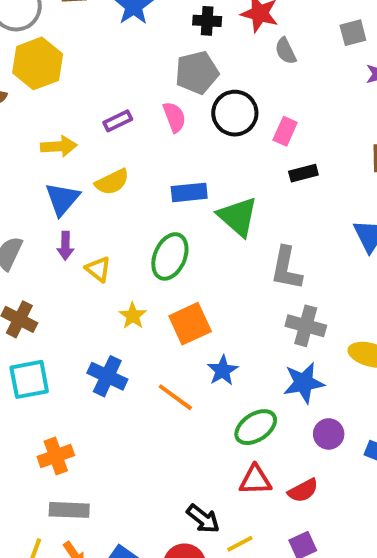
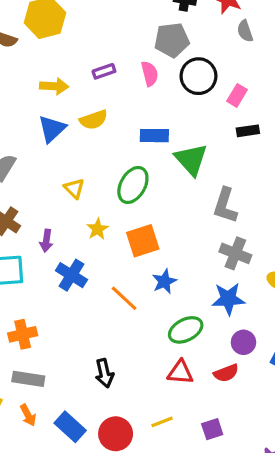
purple arrow: (65, 246) -> (46, 241), moved
red semicircle: (303, 491) -> (226, 373), moved
black arrow: (203, 519) -> (104, 373), moved, turned 32

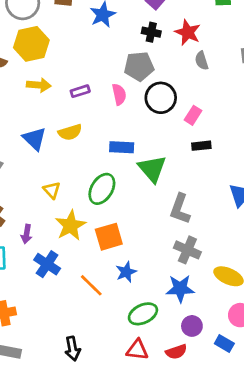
yellow arrow: (54, 86) -> (39, 85), moved
blue triangle: (52, 129) -> (34, 139), turned -35
yellow star: (98, 229) -> (71, 225), size x1.6

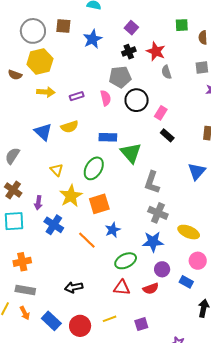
black cross: (151, 32) -> (129, 52), turned -32
black rectangle: (201, 146) -> (167, 135), turned 48
black arrow: (73, 349) -> (74, 287), turned 90

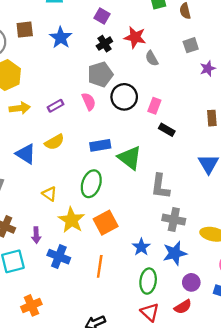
blue star: (113, 230) -> (141, 247), moved
orange line: (87, 240) -> (100, 266), turned 66
green ellipse: (126, 261) -> (148, 281), turned -45
red triangle: (122, 288) -> (150, 312), turned 48

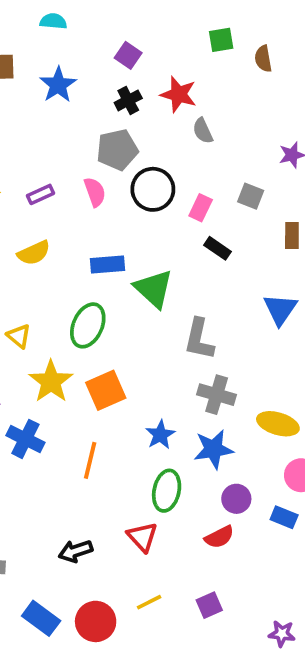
gray square: (191, 45) -> (251, 196), moved, turned 35
red triangle: (150, 312) -> (142, 537), moved

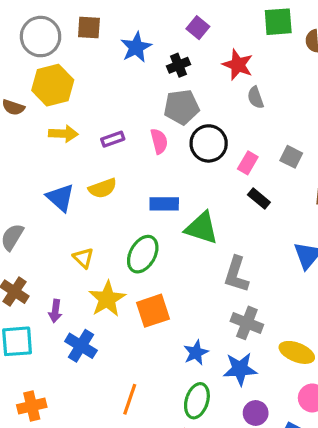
green square: (221, 40) -> (278, 22), size x1.4
black cross: (128, 100) -> (179, 65), moved
green triangle: (154, 289) -> (202, 228), turned -30
orange line: (90, 460) -> (130, 399), moved

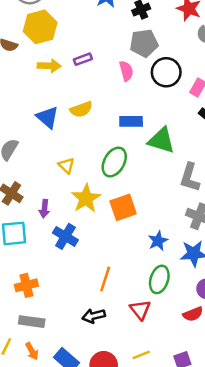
purple rectangle: (113, 139) -> (83, 59), moved

